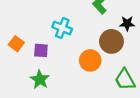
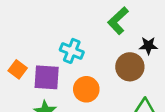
purple square: (41, 50) -> (47, 77), size x1.5
orange circle: (90, 60) -> (86, 89), moved

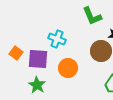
green L-shape: (118, 21) -> (92, 16), turned -70

